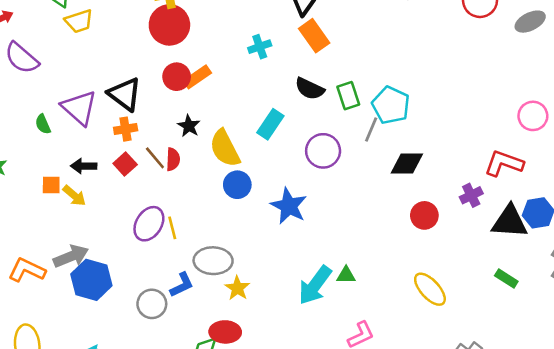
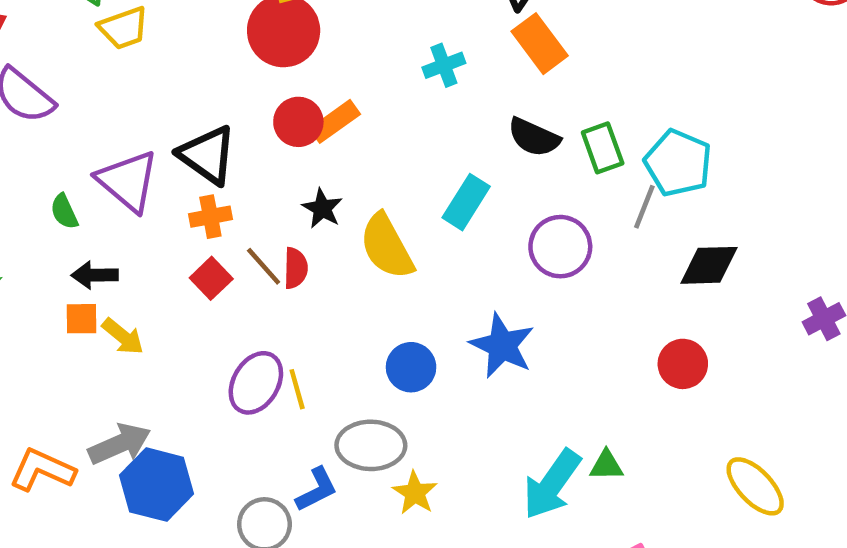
black arrow: (84, 166) -> (95, 275), moved
blue circle: (237, 185) -> (411, 367), moved
red circle: (424, 215) -> (683, 364), moved

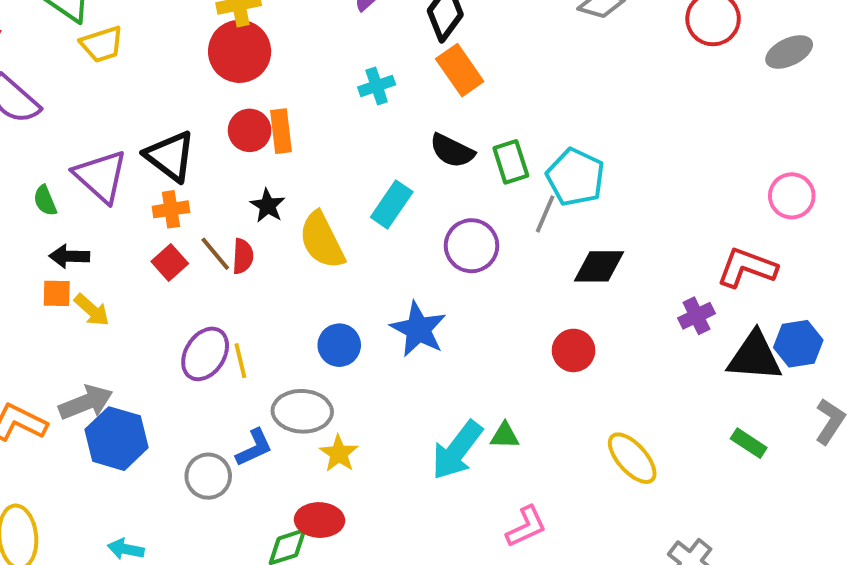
orange rectangle: (335, 121) -> (281, 131), turned -63

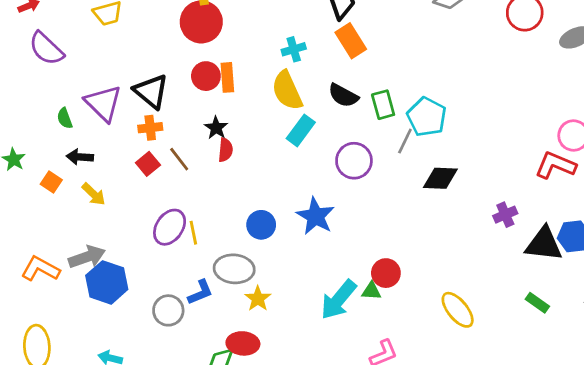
yellow semicircle: (322, 240) -> (287, 91), moved
red semicircle: (243, 256) -> (225, 150), moved
red L-shape: (747, 268) -> (555, 165), moved
orange square: (57, 293) -> (51, 182), moved, turned 30
red circle: (574, 350) -> (386, 273), moved

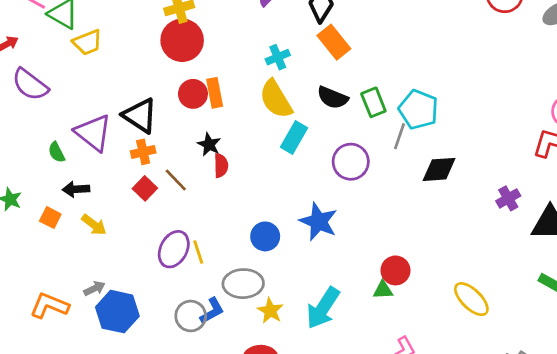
gray arrow: (87, 257) -> (95, 288), size x0.6
cyan arrow: (338, 300) -> (323, 308), moved
gray circle: (168, 310) -> (191, 316), moved

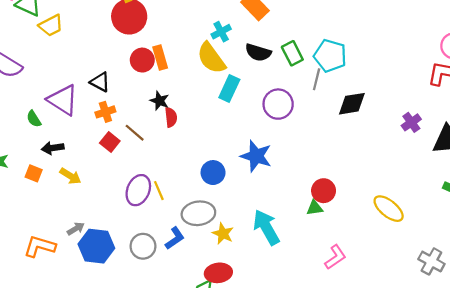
cyan cross: (278, 57) -> (221, 32), moved
black triangle: (140, 116) -> (100, 82), size x0.7
cyan arrow: (323, 308) -> (266, 227), turned 123
gray circle: (191, 316) -> (143, 246), moved

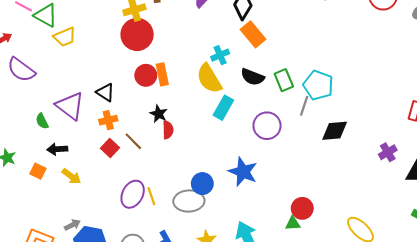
gray ellipse: (198, 213) -> (189, 201), moved

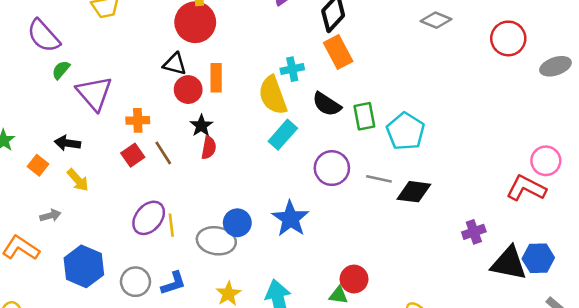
red circle: (146, 75) -> (188, 90), moved
black triangle: (105, 92) -> (175, 64), moved, turned -30
gray line: (304, 106) -> (379, 179), moved, turned 72
green semicircle: (42, 121) -> (61, 70), moved, turned 56
gray arrow: (72, 225) -> (50, 216), moved

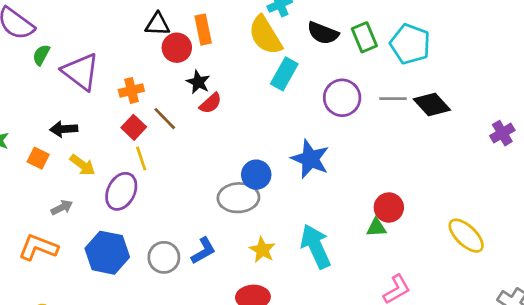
red semicircle: (209, 148) -> (211, 103), turned 50
black diamond: (414, 192) -> (432, 104), turned 52
purple ellipse: (149, 218) -> (121, 191), moved
yellow line: (171, 225) -> (141, 158), moved

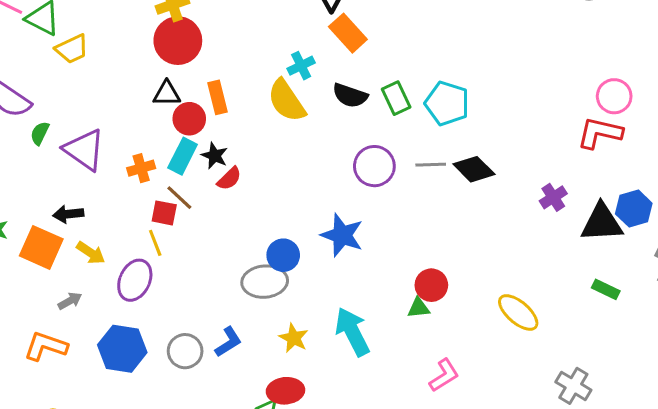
cyan rectangle: (284, 74) -> (183, 156), moved
red square: (134, 127) -> (164, 213), moved, turned -30
orange square: (38, 158) -> (41, 247), size x1.8

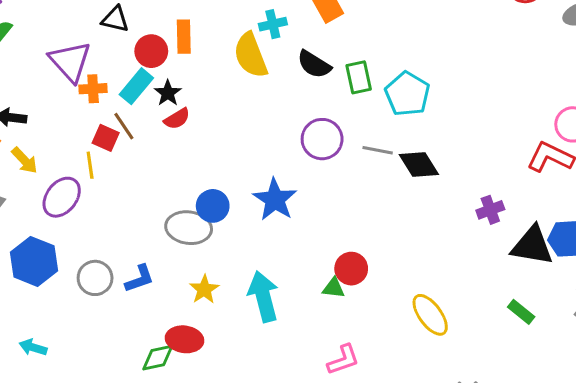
black triangle: (167, 94) -> (115, 19), moved
purple triangle: (84, 150) -> (70, 61), moved

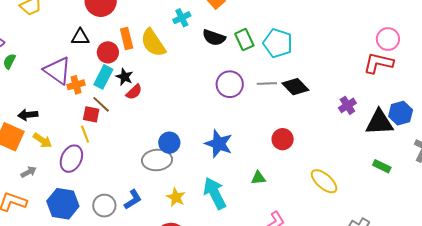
yellow semicircle: (251, 55) -> (153, 43), moved
blue star: (275, 200) -> (219, 144), moved
red circle: (351, 269) -> (283, 139), moved

